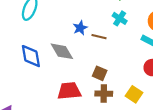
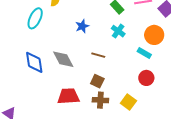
blue star: (80, 28) -> (82, 26), moved
brown line: (99, 37) -> (98, 55), moved

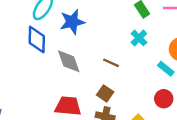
blue star: (82, 26) -> (72, 22), moved, size x1.5
blue diamond: (34, 62) -> (37, 40), moved

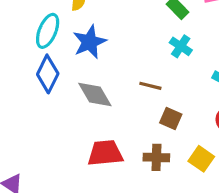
blue diamond: (37, 40) -> (48, 74), turned 36
brown square: (105, 93) -> (171, 119), moved

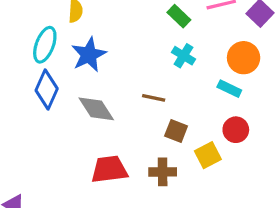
yellow square: (201, 159) -> (208, 155), moved, turned 30

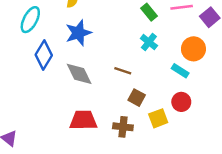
cyan ellipse: (45, 45) -> (30, 20), moved

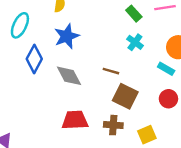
brown square: (137, 98) -> (125, 96), size x1.5
yellow square: (158, 118) -> (147, 135), moved

